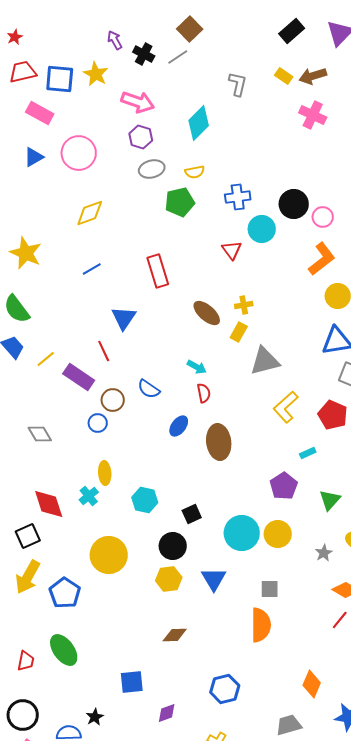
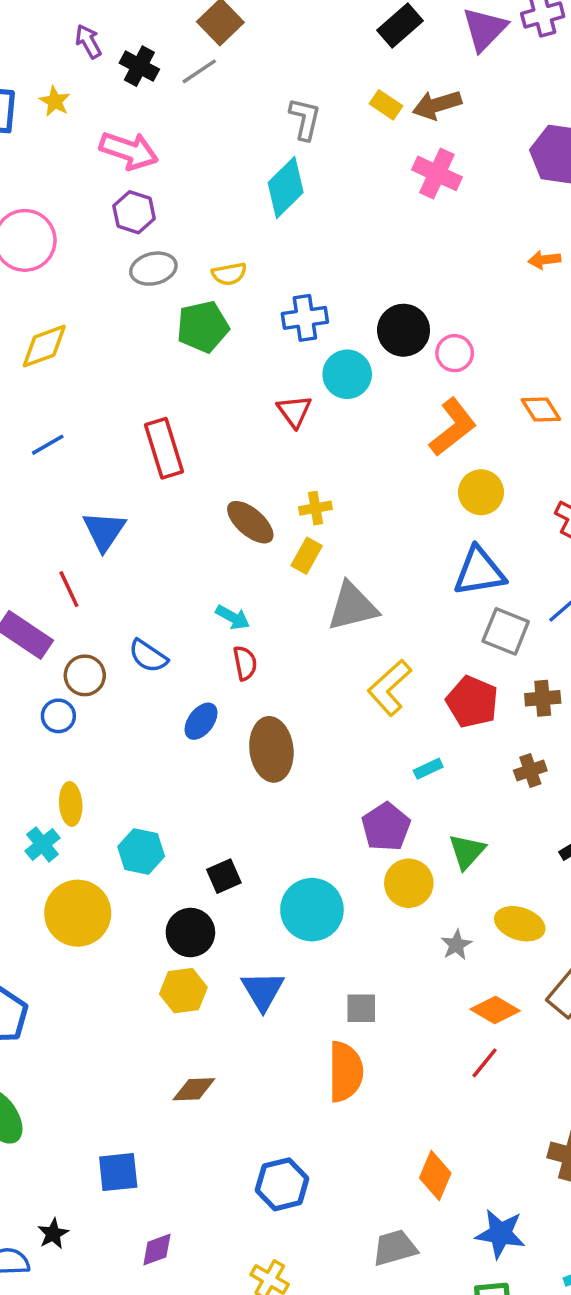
yellow star: (96, 74) -> (55, 101), size x0.7
cyan diamond: (199, 123) -> (286, 188), moved
yellow circle: (278, 534) -> (409, 883), moved
yellow circle: (109, 555) -> (78, 913), moved
purple diamond: (167, 713) -> (157, 1250), moved

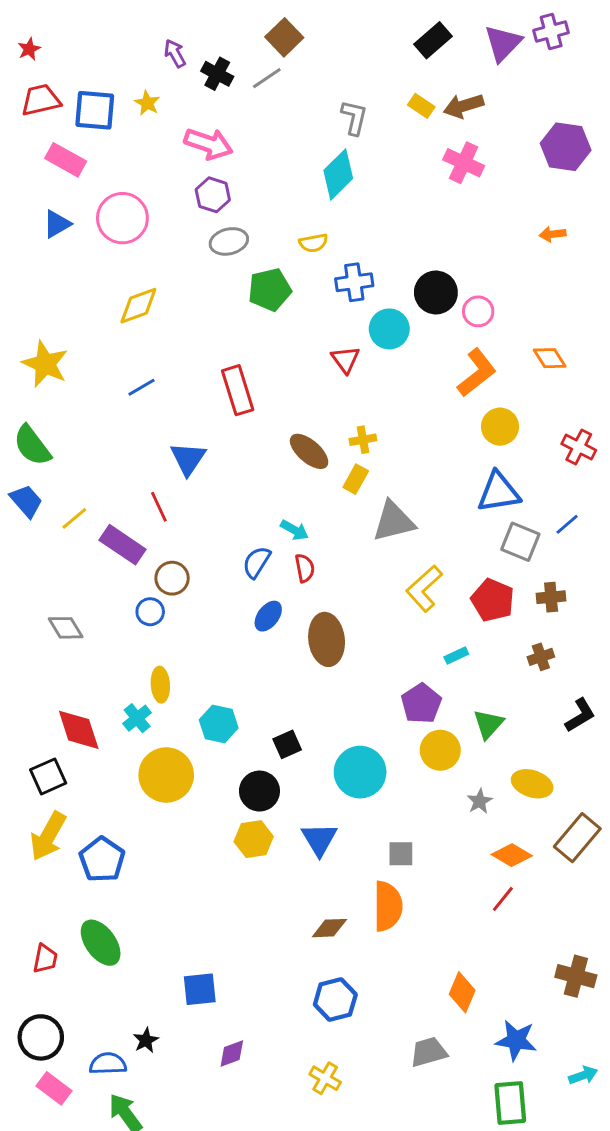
yellow semicircle: (229, 274) -> (313, 243), moved
blue semicircle: (148, 656) -> (257, 562), moved, turned 88
brown diamond: (194, 1089) -> (329, 928), moved

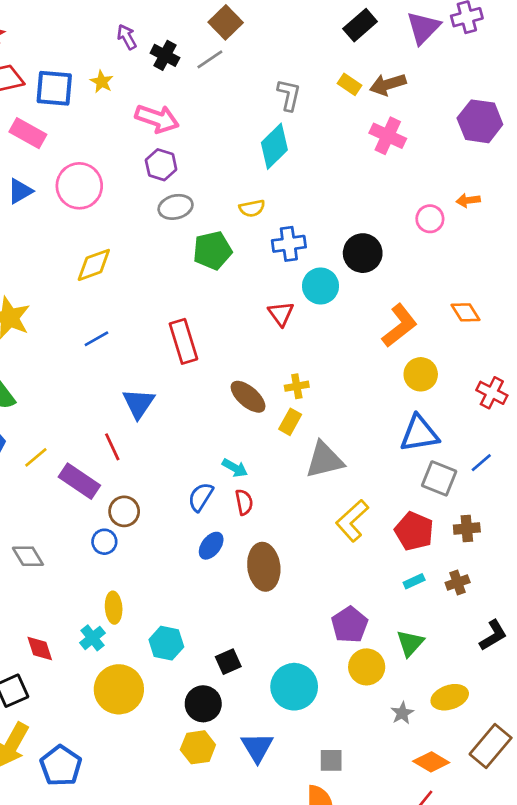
pink circle: (478, 311) -> (430, 219), moved
cyan rectangle: (456, 655) -> (414, 581), moved
red diamond: (79, 730) -> (40, 648), size x0.7
yellow ellipse: (532, 784) -> (450, 697), turned -36

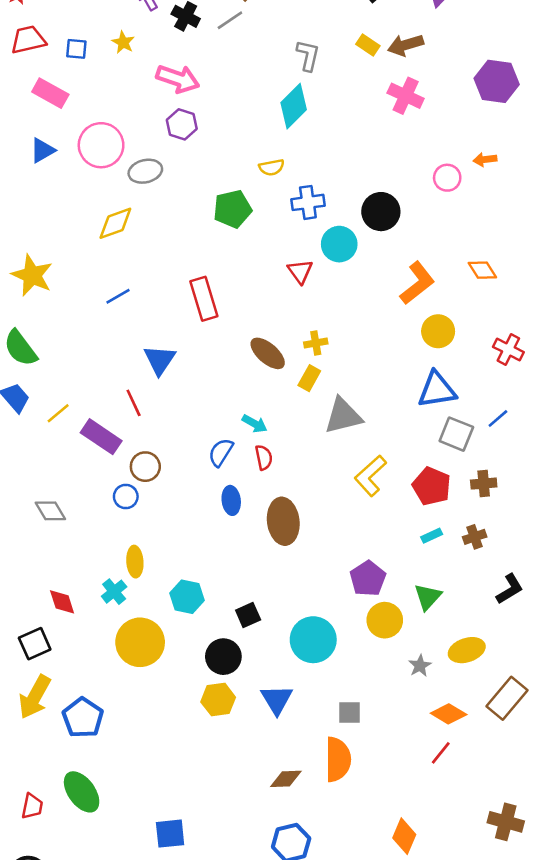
blue square: (54, 88) -> (76, 49), size x0.6
gray ellipse: (176, 207) -> (145, 171), moved
blue ellipse: (211, 546) -> (231, 500), turned -44

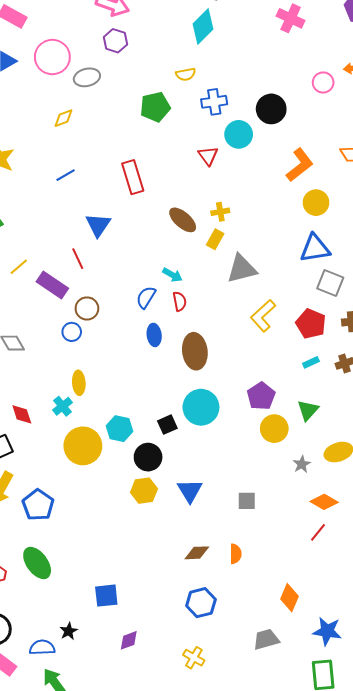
yellow diamond: (115, 223) -> (64, 118), size x0.7
cyan hexagon: (187, 597) -> (120, 429), moved
cyan circle: (313, 640) -> (201, 407), moved
orange semicircle: (338, 759) -> (236, 554), moved, size x0.6

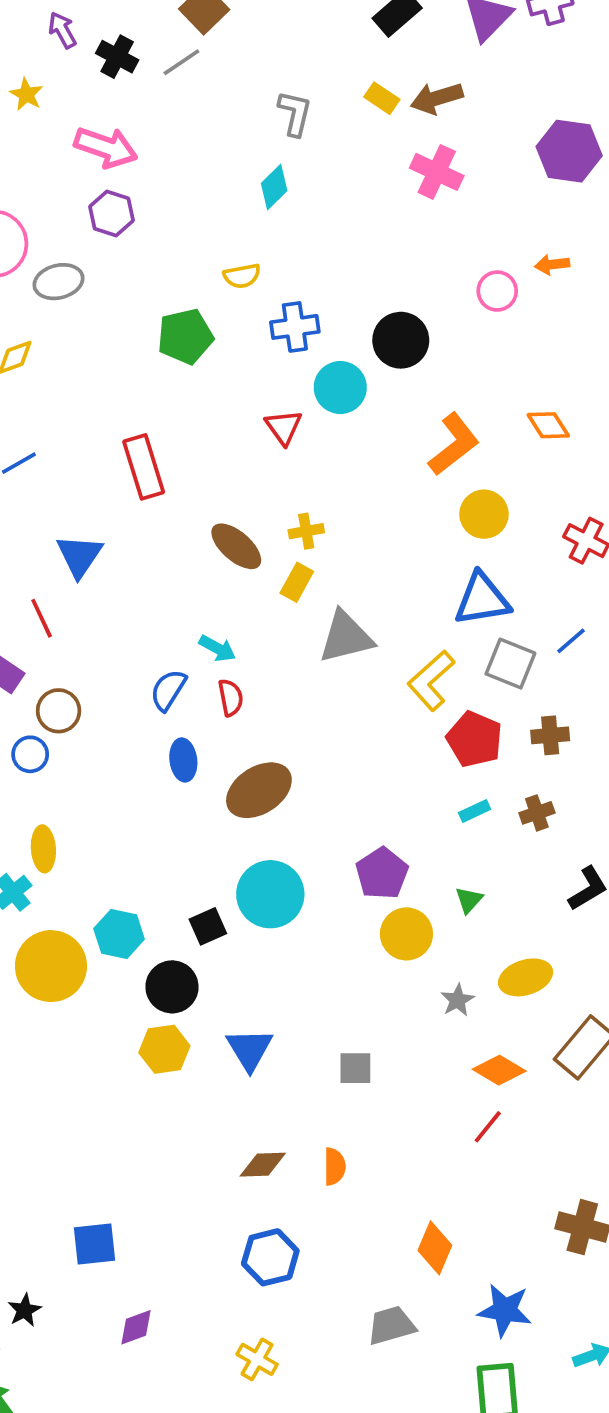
cyan diamond: (203, 26) -> (274, 187), size x0.7
yellow L-shape: (263, 316) -> (431, 681), moved
brown ellipse: (195, 351) -> (259, 790), turned 64
green triangle: (308, 410) -> (469, 900), size x0.7

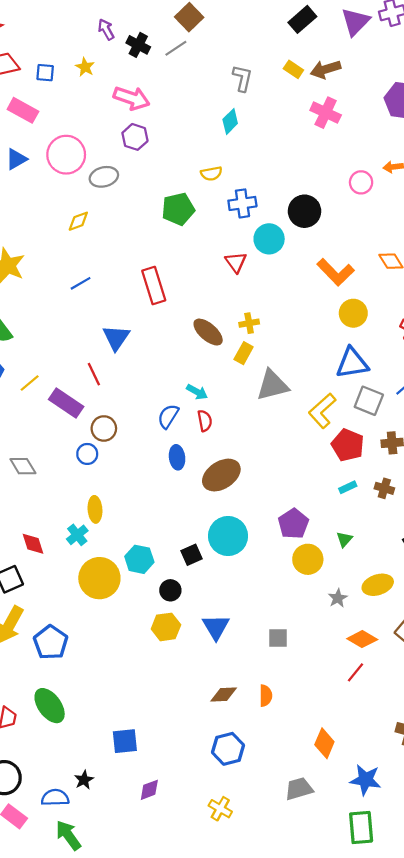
orange L-shape: (454, 444) -> (336, 272), turned 84
brown cross: (537, 813) -> (384, 488), turned 36
black circle: (172, 987) -> (170, 590), size x0.7

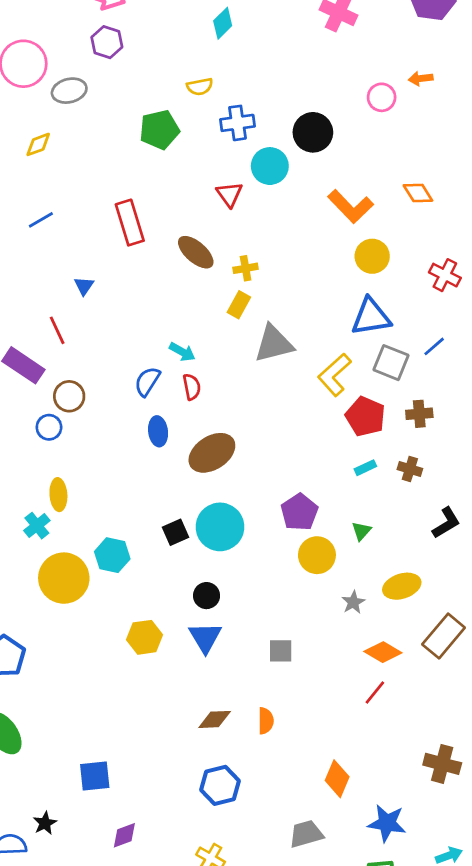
brown ellipse: (208, 332) -> (196, 252), moved
blue triangle: (116, 338) -> (84, 286), size x0.6
black square: (191, 555) -> (176, 532), moved
black circle: (170, 590) -> (207, 596), moved

